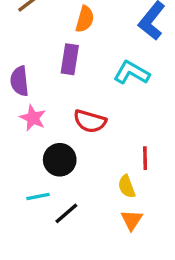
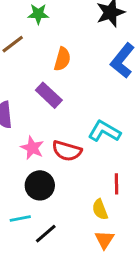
purple rectangle: (70, 59) -> (49, 95), turned -56
cyan L-shape: (132, 73) -> (104, 131), moved
pink star: (33, 118) -> (32, 148), moved

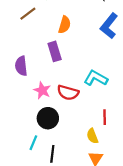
purple rectangle: (49, 95) -> (55, 51), turned 30
cyan line: (20, 219) -> (33, 143), turned -56
black line: (46, 234) -> (52, 154), turned -42

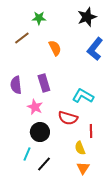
orange semicircle: (65, 25) -> (55, 48), turned -42
purple rectangle: (55, 51) -> (44, 83), moved
red semicircle: (68, 93) -> (68, 118), moved
black line: (52, 154) -> (44, 164), turned 35

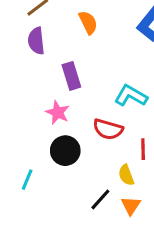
purple semicircle: (16, 85) -> (36, 41), moved
cyan line: (27, 154) -> (27, 180), moved
black line: (44, 164) -> (100, 199), moved

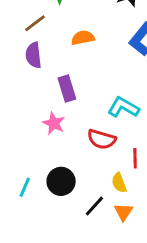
orange semicircle: (88, 23) -> (83, 38), turned -75
black circle: (65, 151) -> (61, 181), moved

